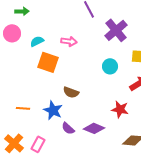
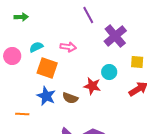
pink circle: (12, 33) -> (12, 56), moved
red star: (120, 109) -> (92, 86), moved
blue star: (53, 110) -> (46, 96), moved

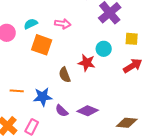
blue star: (46, 96) -> (43, 97), moved, turned -30
brown semicircle: (70, 98) -> (65, 75), turned 49

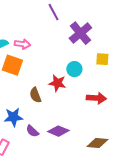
pink arrow: (63, 24) -> (22, 44), moved
red arrow: (133, 66) -> (96, 98), moved, turned 36

